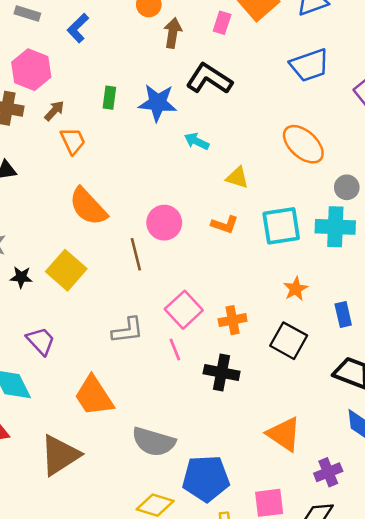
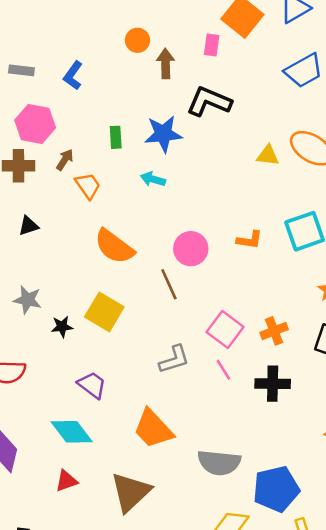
cyan arrow: (197, 141) -> (153, 179), moved
yellow triangle: (237, 178) -> (268, 155), moved

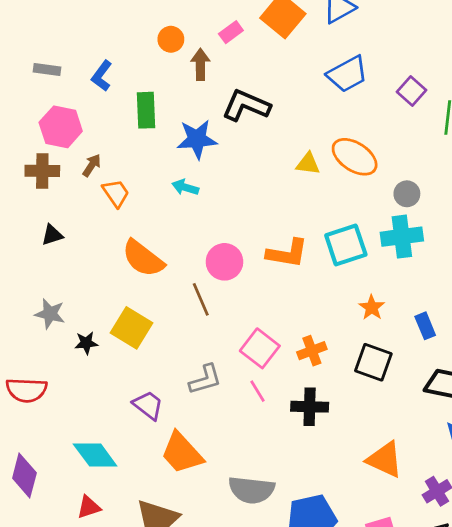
pink rectangle: (212, 45) -> (231, 32), moved, turned 45
green rectangle: (116, 137) -> (146, 110), moved, size x1.5
orange L-shape: (250, 240) -> (287, 253), size x1.5
purple trapezoid: (92, 385) -> (148, 405), moved

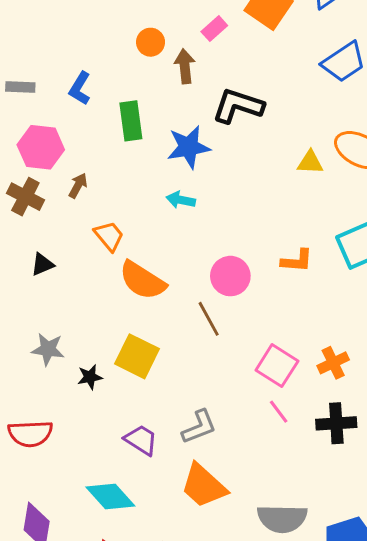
brown cross: (42, 171) -> (25, 197), turned 32
orange trapezoid: (116, 193) -> (109, 236), moved
orange L-shape: (287, 253) -> (297, 261), size x0.7
gray L-shape: (205, 379) -> (199, 427), moved
purple trapezoid: (148, 405) -> (141, 440), moved

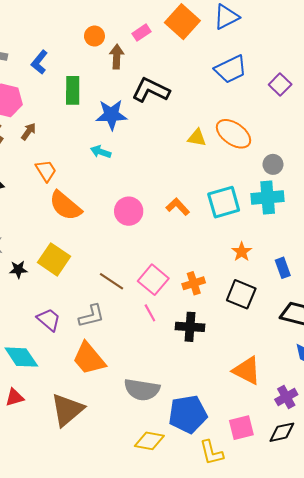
orange L-shape: (297, 261) -> (178, 207), turned -145
brown line: (209, 319) -> (112, 281), moved, turned -35

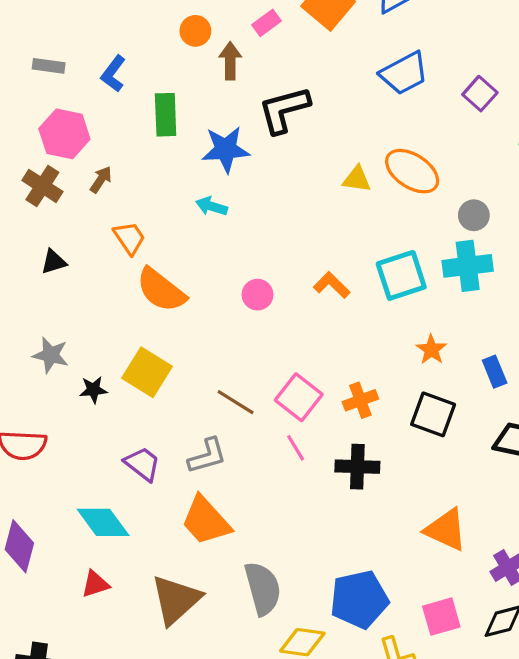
black L-shape: (151, 90) -> (284, 110), turned -39
pink circle: (129, 211) -> (257, 295), size x0.7
gray semicircle: (142, 390) -> (263, 588), moved, turned -112

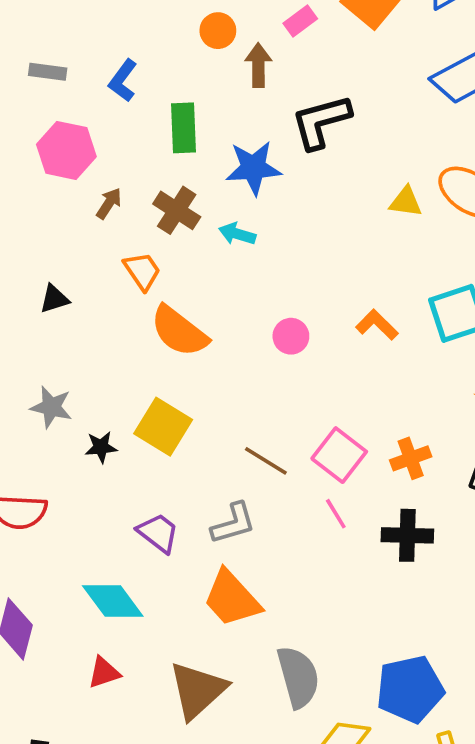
brown cross: (42, 186) -> (177, 210), moved

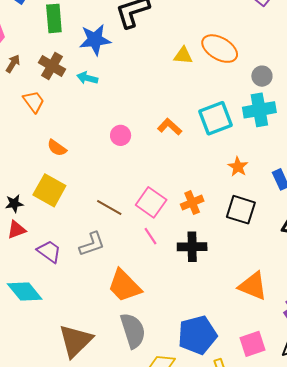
orange semicircle: (179, 331) -> (57, 148), moved, size x0.6
orange trapezoid: (232, 599) -> (124, 286), moved
red triangle: (104, 672) -> (17, 230), moved

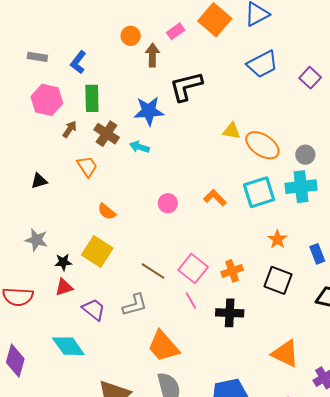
green rectangle: (54, 18) -> (92, 98), moved
orange ellipse: (220, 49) -> (262, 145), moved

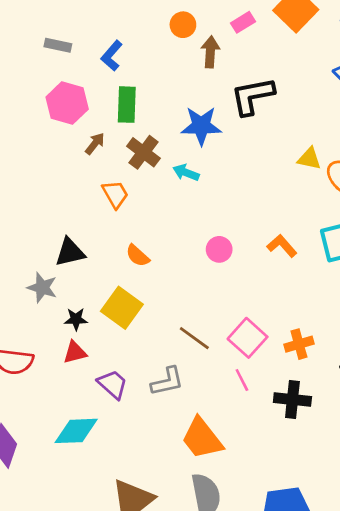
black triangle: (39, 181) -> (70, 252), moved, size x1.4
cyan diamond: (68, 346) -> (76, 431), turned -60

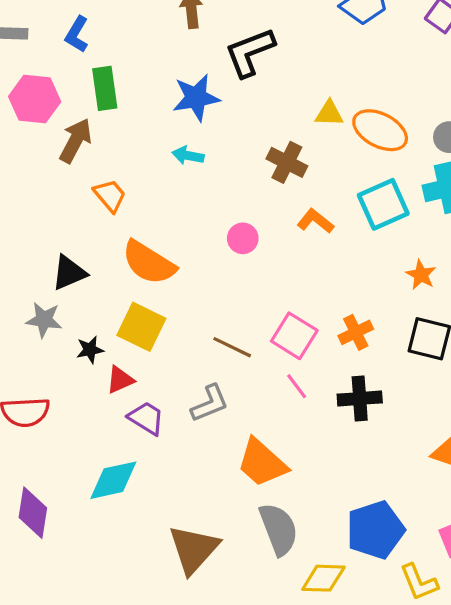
brown arrow: (95, 144) -> (75, 141), size x1.6
brown cross: (143, 152) -> (287, 162), moved
orange semicircle: (138, 256) -> (149, 263), size x1.8
red triangle: (75, 352) -> (120, 380), moved

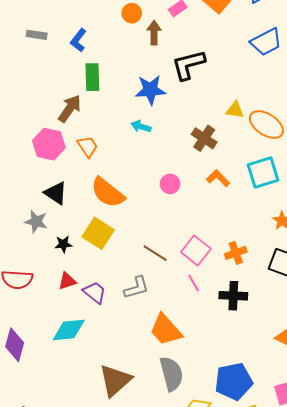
pink hexagon: (35, 99) -> (49, 144), moved
black triangle: (69, 273) -> (56, 193), turned 50
red triangle: (120, 380) -> (67, 281), moved

